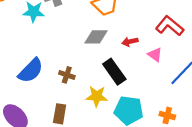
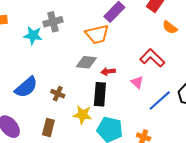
red arrow: (130, 42) -> (108, 72), moved
black rectangle: (114, 72) -> (100, 94), turned 35

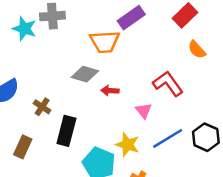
black rectangle: (100, 94) -> (66, 131), moved
yellow star: (83, 115) -> (127, 145), moved

